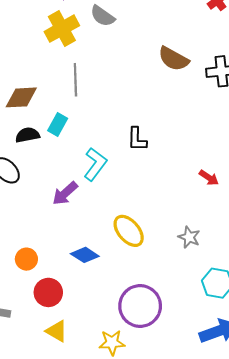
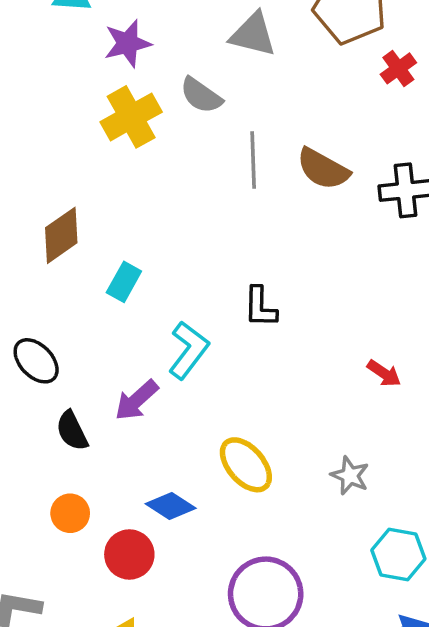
gray line: (75, 80) -> (253, 160), moved
brown diamond: (21, 97) -> (61, 235), turned -32
black semicircle: (27, 135) -> (72, 431), moved, turned -105
red circle: (48, 292) -> (129, 554), moved

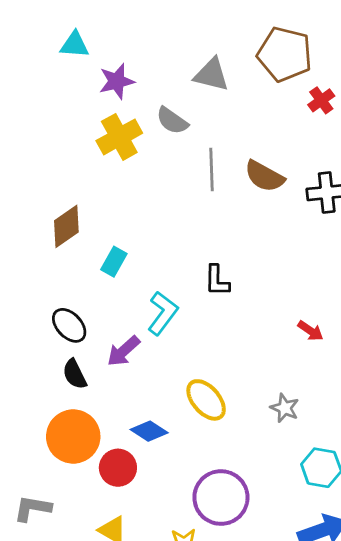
black ellipse: (36, 361) -> (69, 325), moved
orange circle: (70, 513) -> (73, 437), size x1.8

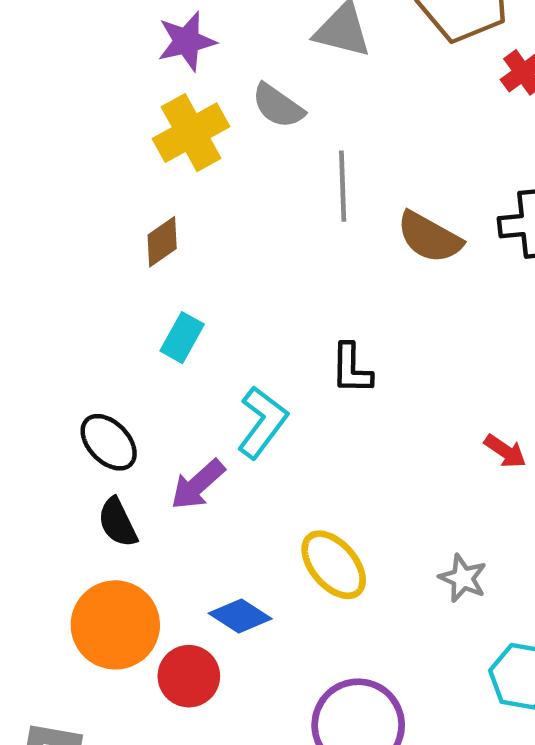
brown semicircle: (264, 176) -> (429, 237), moved
brown diamond: (66, 226) -> (162, 242), moved, size x0.7

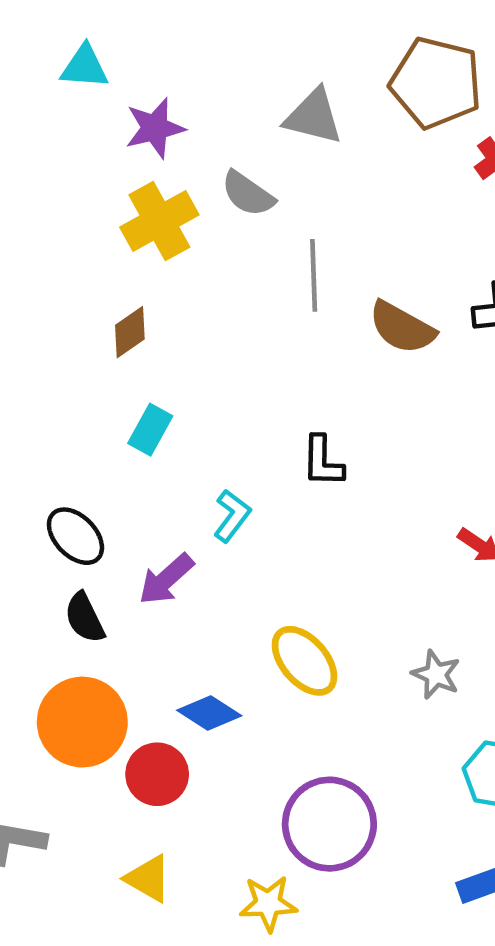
cyan L-shape: (262, 422) -> (232, 516), size x0.7

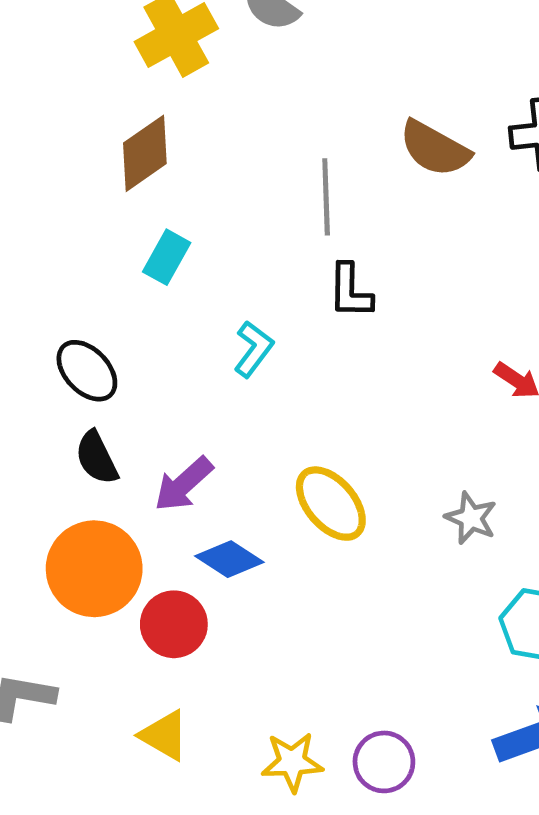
gray line: (314, 275) -> (326, 197), moved
brown diamond: (130, 332) -> (145, 153), size x1.4
purple arrow: (166, 579) -> (184, 484), moved
purple circle: (329, 824) -> (384, 762), moved, size x0.6

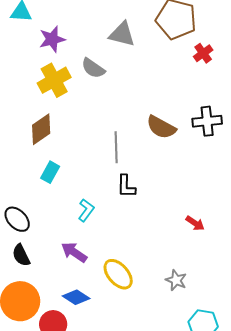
purple arrow: (184, 484) -> (74, 252), moved, turned 76

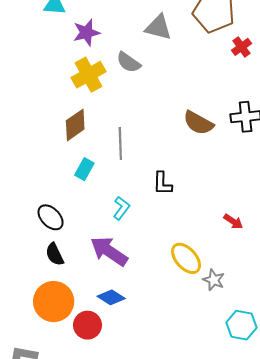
gray line: (116, 147) -> (120, 143), moved
purple arrow: (74, 252) -> (109, 251), size x1.4
yellow ellipse: (118, 274) -> (186, 258), moved

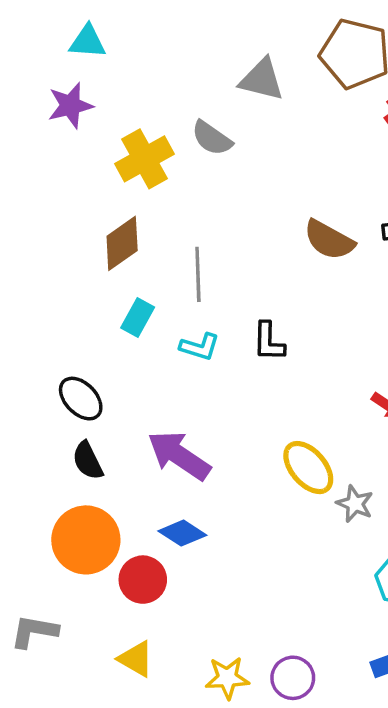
purple star: (86, 33) -> (70, 105), moved
cyan L-shape: (121, 208) -> (200, 347), moved, turned 70

